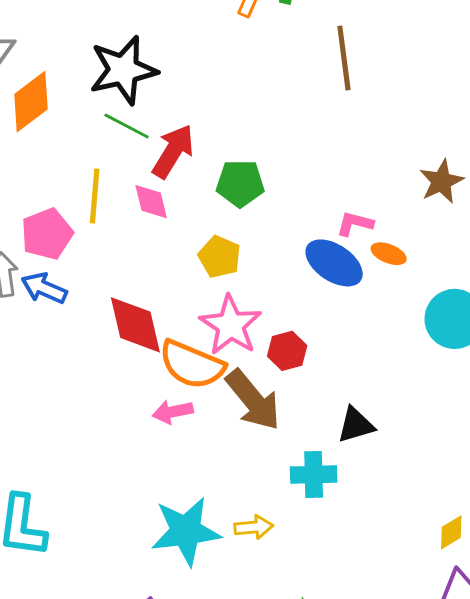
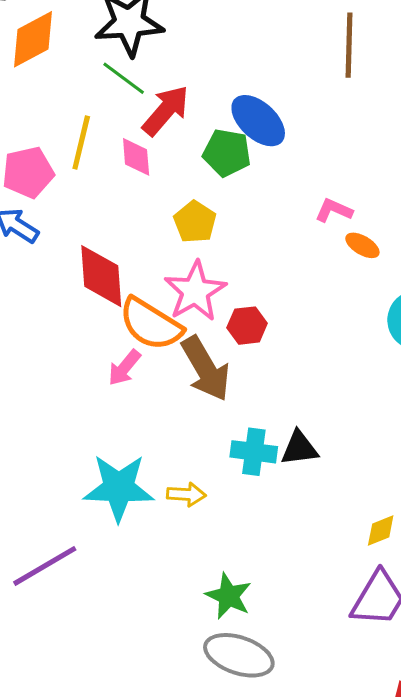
blue ellipse: (334, 263) -> (258, 121), moved
pink arrow: (173, 412) -> (124, 368), turned -48
black triangle: (356, 425) -> (299, 448), moved

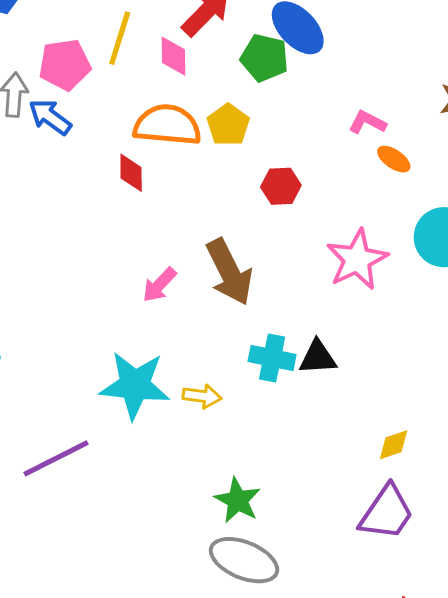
red diamond: (101, 276) -> (131, 173), size x0.6
pink star: (195, 291) -> (357, 259), moved
orange semicircle: (151, 324) -> (167, 125), moved, turned 150
red hexagon: (247, 326) -> (281, 186), moved
pink arrow: (124, 368) -> (159, 285), moved

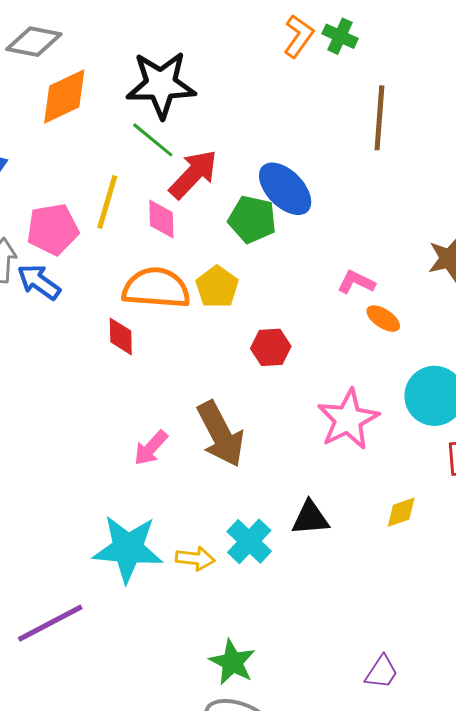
cyan cross: (272, 358) -> (249, 541), moved, turned 33
yellow diamond: (394, 445) -> (401, 512), moved
purple trapezoid: (387, 513) -> (382, 672), size x0.6

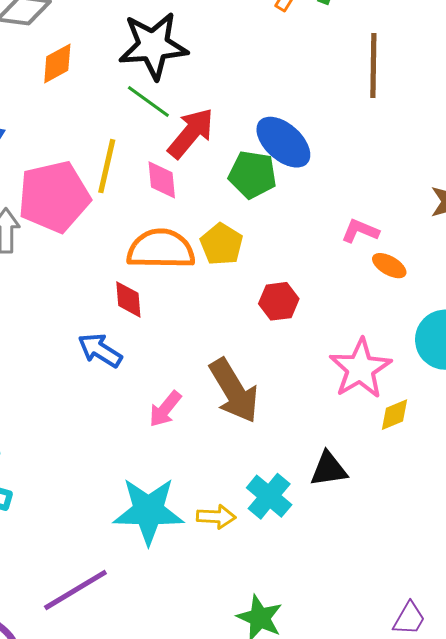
orange diamond: (64, 97) -> (57, 64), size x0.7
pink pentagon: (53, 229) -> (54, 197), size x1.4
blue arrow: (39, 282) -> (100, 350), moved
yellow diamond: (401, 512) -> (395, 415), moved

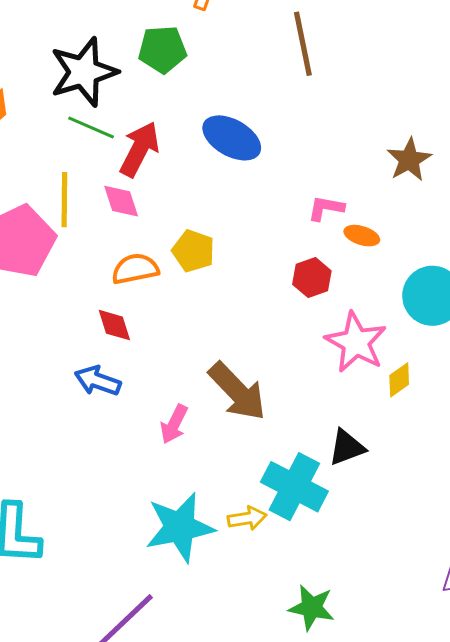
green pentagon: (253, 175) -> (162, 49), moved
orange semicircle: (161, 249) -> (135, 269), size x0.7
red hexagon: (279, 301) -> (312, 278), moved
cyan cross: (269, 496) -> (294, 487), size x1.4

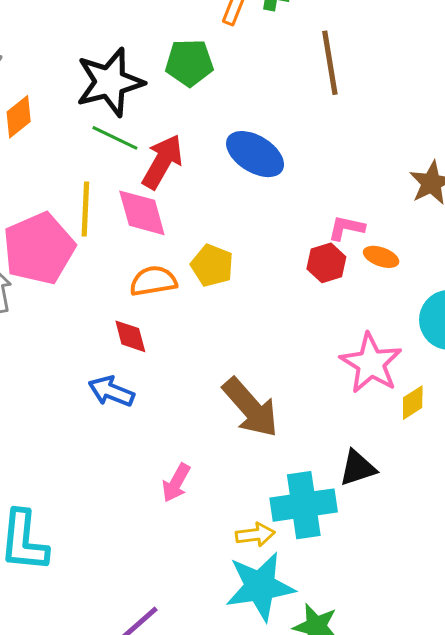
pink diamond: (121, 201) -> (142, 213), size x1.4
red hexagon: (312, 278) -> (326, 263), moved
pink arrow: (174, 424) -> (176, 483), moved
cyan cross: (294, 487) -> (304, 505), turned -38
cyan star: (180, 527) -> (260, 586), moved

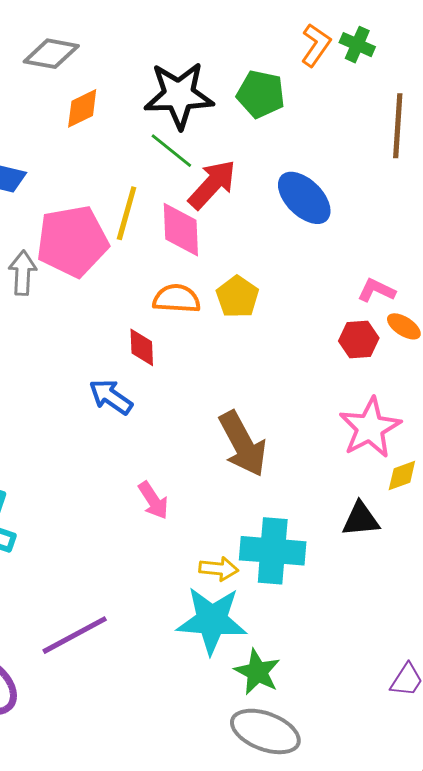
red hexagon: (326, 263) -> (359, 339), moved
black triangle: (357, 468) -> (361, 519), moved
pink arrow: (176, 483) -> (153, 500), turned -75

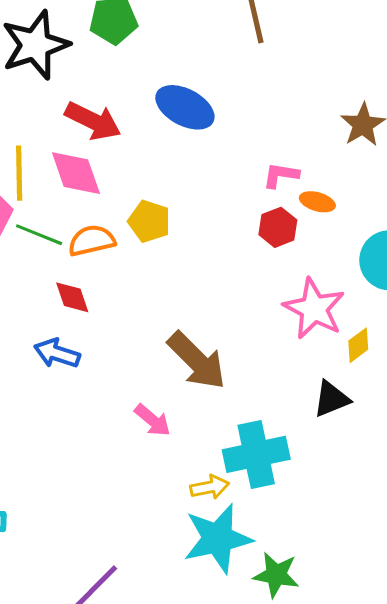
green line: (171, 151) -> (39, 235), moved
red arrow: (212, 184) -> (93, 121), turned 90
pink arrow: (153, 500) -> (153, 420), moved

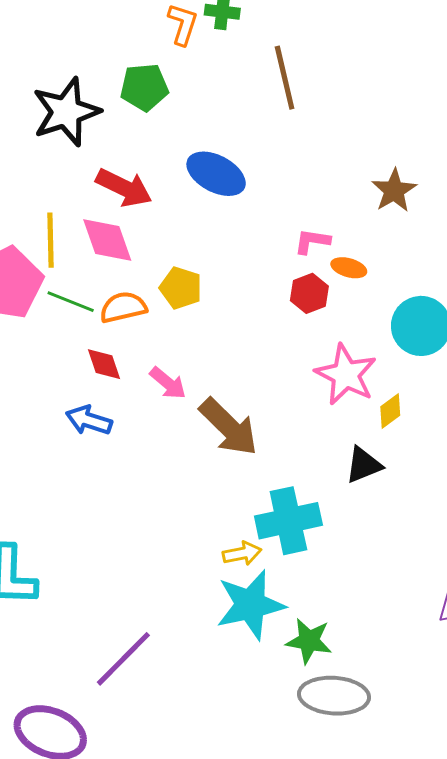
pink arrow: (153, 420) -> (168, 383), moved

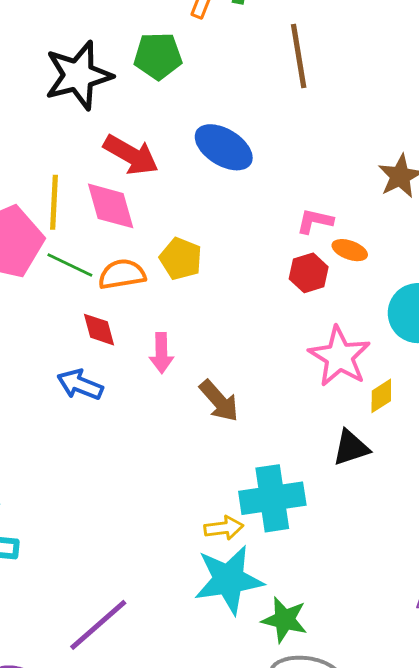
pink arrow: (168, 383) -> (161, 353), turned 45
brown arrow: (229, 427) -> (219, 401), size x0.7

